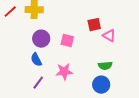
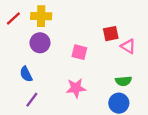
purple circle: (41, 39) -> (40, 43), moved
blue semicircle: (36, 60) -> (26, 74), moved
purple line: (38, 83) -> (32, 100), moved

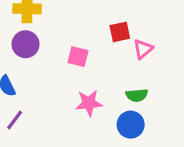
pink triangle: (128, 46) -> (143, 49), turned 49
pink star: (76, 88) -> (89, 103), moved

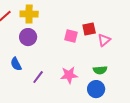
pink square: (78, 57) -> (71, 36), moved
purple line: (15, 120) -> (38, 77), moved

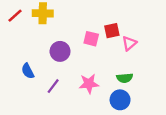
purple circle: (28, 37) -> (60, 51), moved

